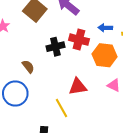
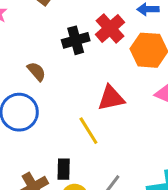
red cross: (79, 40) -> (110, 28), turned 36

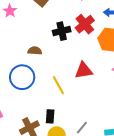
brown semicircle: (37, 71) -> (35, 51), turned -48
yellow line: (88, 131) -> (58, 85), moved

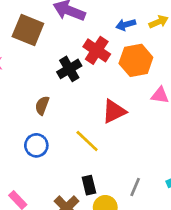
brown semicircle: (35, 51) -> (42, 105), turned -56
blue circle: (22, 77) -> (36, 145), size x0.7

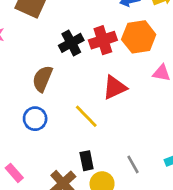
red cross: (97, 50) -> (103, 40), moved, turned 36
brown semicircle: (42, 105) -> (42, 79), size x1.4
gray line: (135, 187) -> (133, 164), turned -54

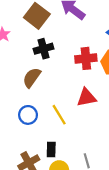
black cross: (71, 43) -> (44, 49), moved
blue circle: (35, 119) -> (28, 115), moved

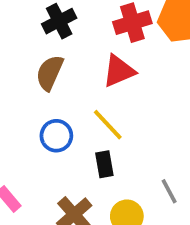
red triangle: (86, 97) -> (119, 71), moved
black rectangle: (51, 149) -> (104, 164), moved

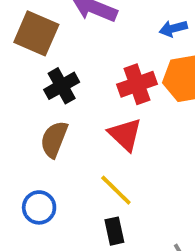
red triangle: (119, 71) -> (125, 134), turned -51
blue circle: (56, 136) -> (39, 207), moved

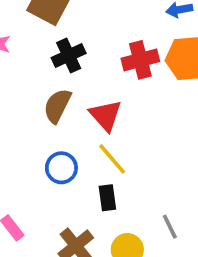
red triangle: (125, 134) -> (106, 115), moved
blue circle: (39, 207) -> (61, 168), moved

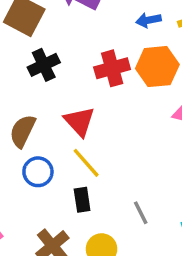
brown semicircle: (57, 106) -> (23, 131), moved
gray line: (170, 227) -> (141, 213), moved

